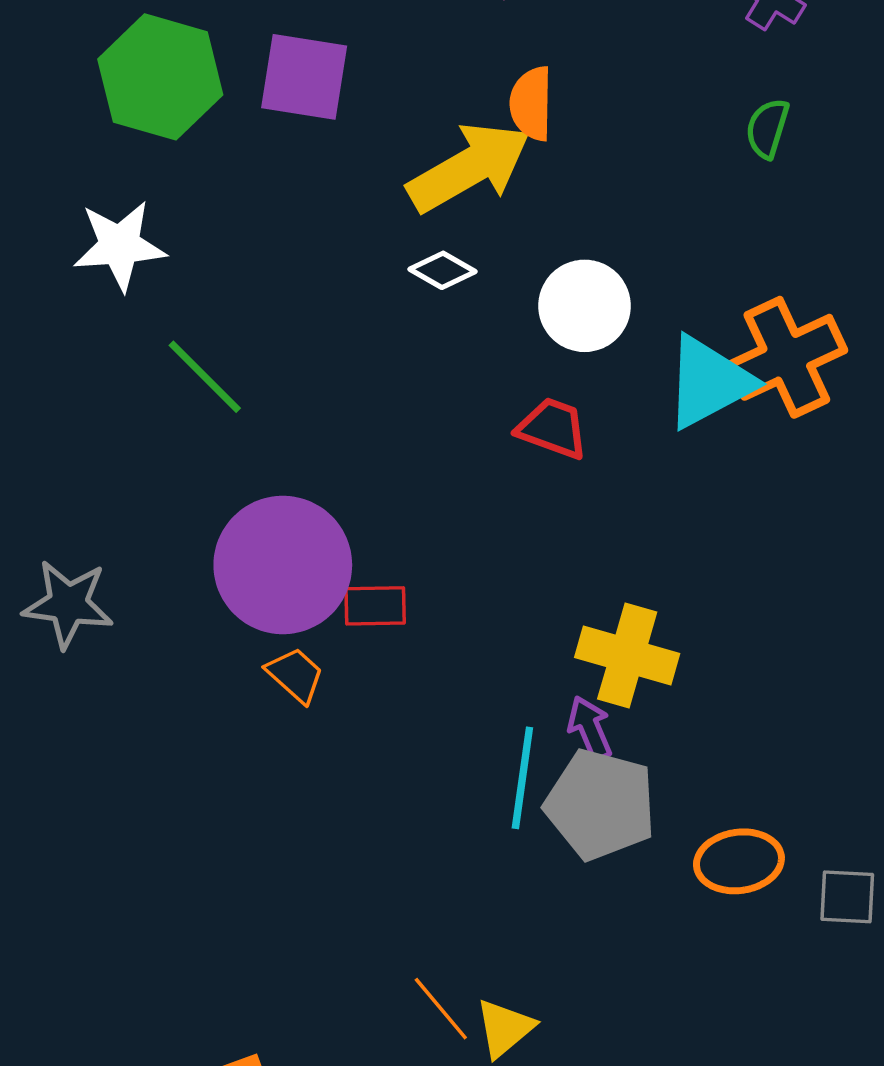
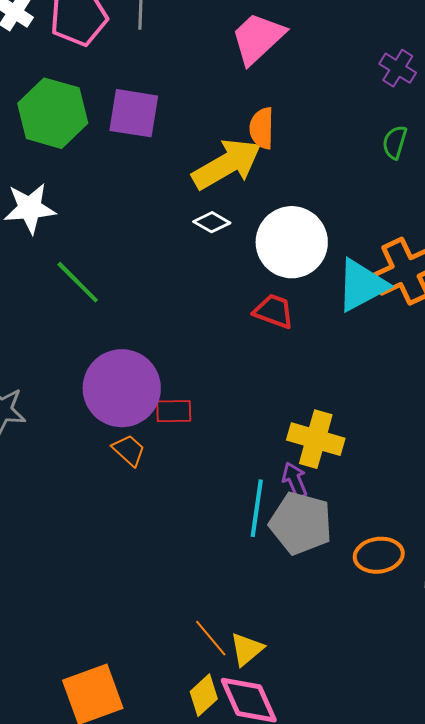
white circle: (585, 306) -> (292, 242), size x1.4

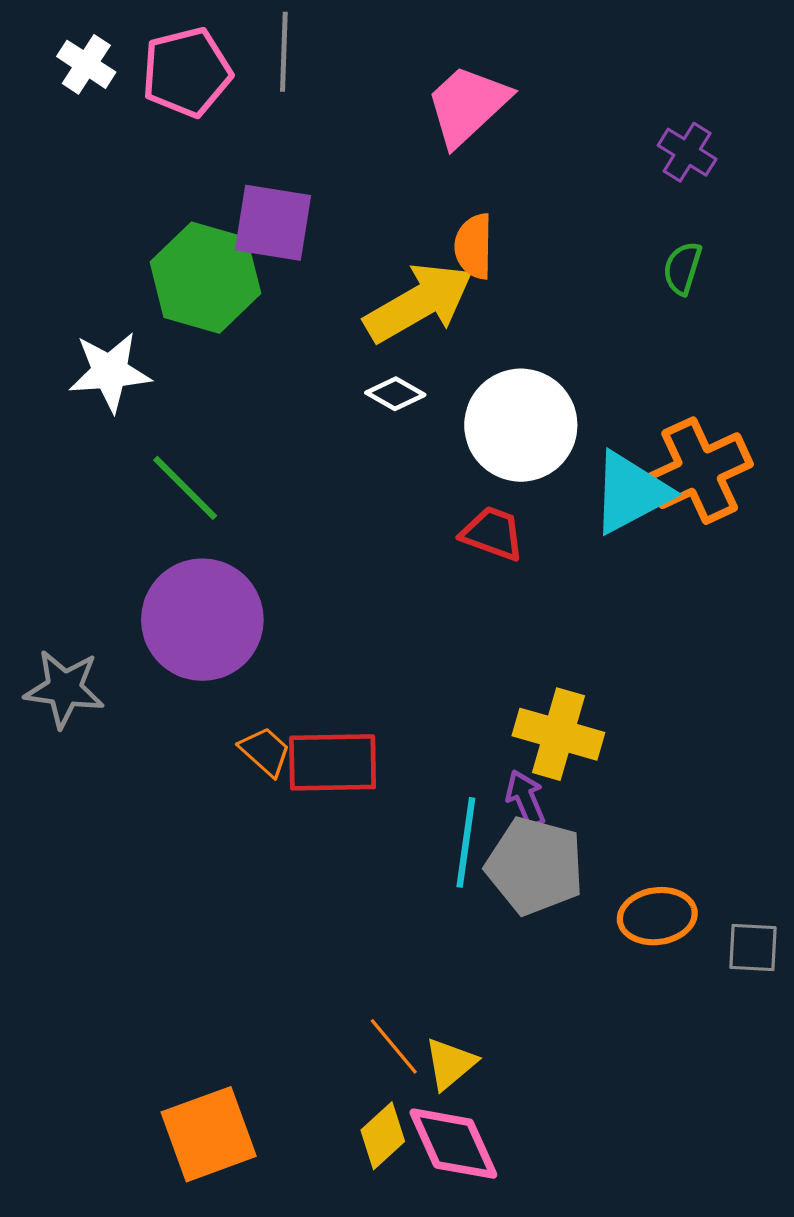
green hexagon: (53, 113) -> (205, 278), moved
purple circle: (122, 388) -> (202, 620), moved
red rectangle: (174, 411) -> (333, 762), moved, size x1.6

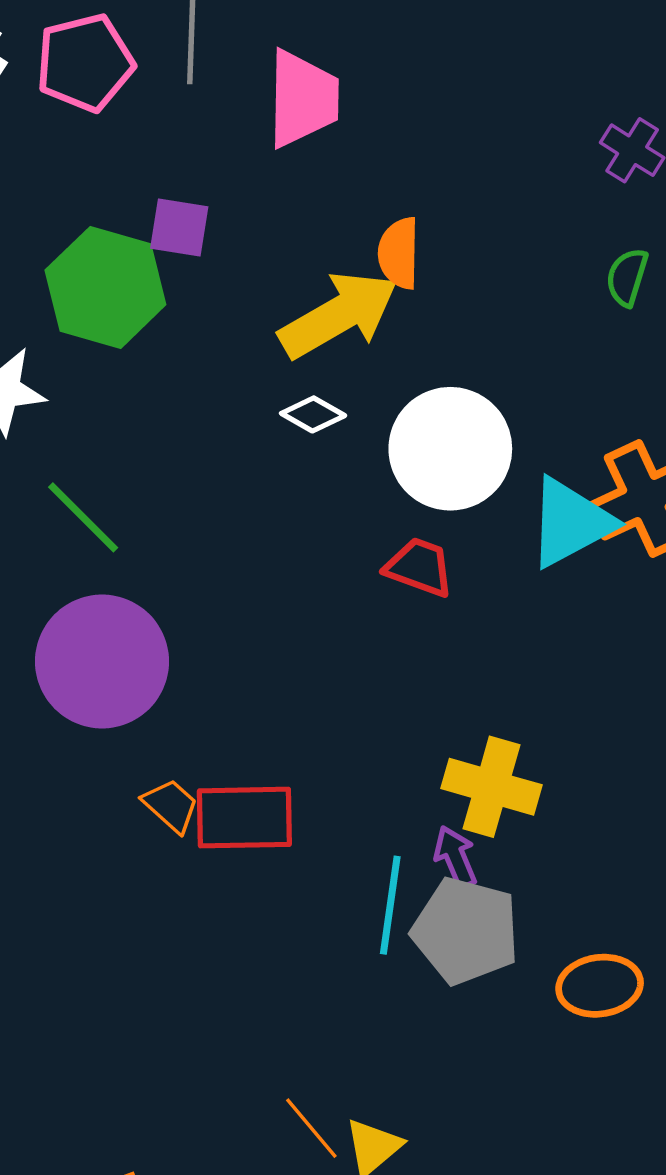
pink trapezoid: (467, 105) -> (303, 99), moved, turned 134
purple square: (273, 223) -> (179, 227), size x0.7

